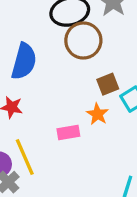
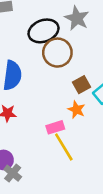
yellow line: (25, 157) -> (64, 147), moved

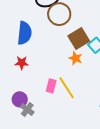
brown square: (81, 85) -> (79, 39), size x1.5
pink rectangle: (55, 127) -> (51, 86), moved, turned -56

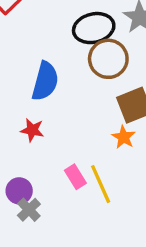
pink rectangle: (51, 86) -> (75, 177), turned -56

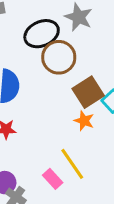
pink rectangle: (75, 177) -> (53, 179), moved

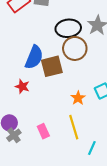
brown square: (88, 92) -> (52, 66), moved
yellow line: (72, 164) -> (74, 127), moved

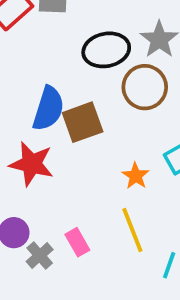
brown circle: (75, 48) -> (145, 87), moved
red star: (22, 86) -> (32, 164), size x1.6
gray cross: (14, 135) -> (40, 256), moved

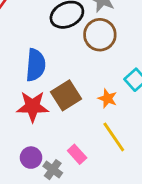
brown square: (83, 122) -> (66, 95), moved

